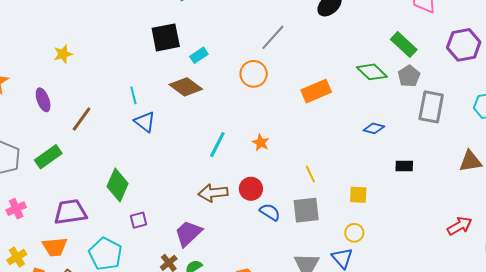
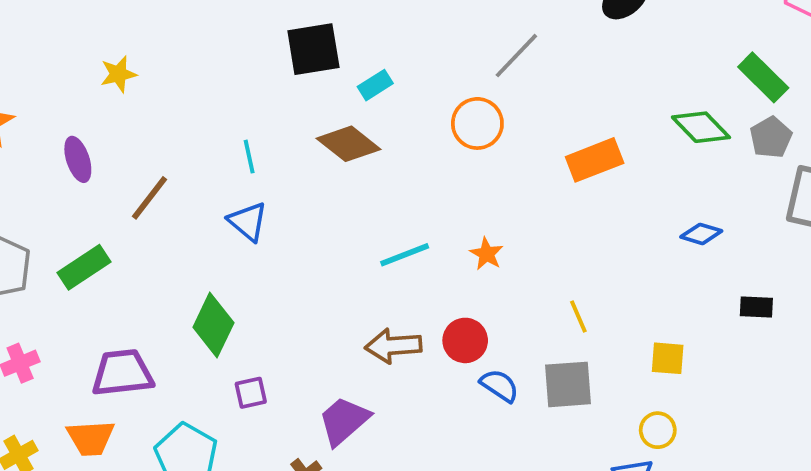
blue triangle: (145, 122) -> (248, 221), moved
cyan line: (217, 145) -> (405, 255), turned 40

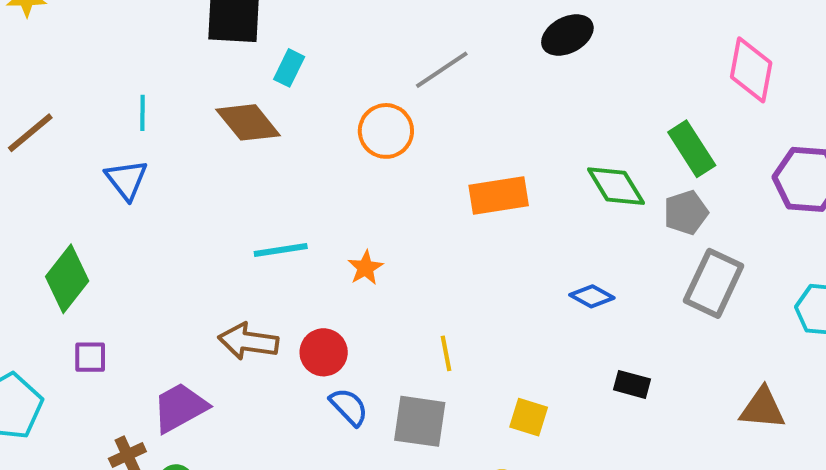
cyan rectangle: (375, 85) -> (289, 68), turned -44

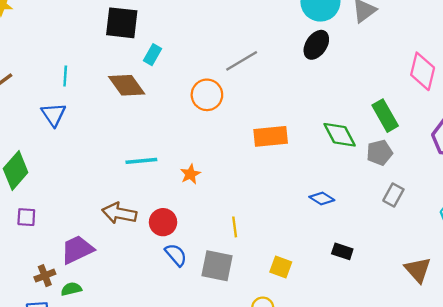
black ellipse: (567, 35) -> (316, 45), turned -32
gray rectangle: (714, 283) -> (393, 195), size x0.6
brown triangle: (762, 408) -> (418, 270), turned 40

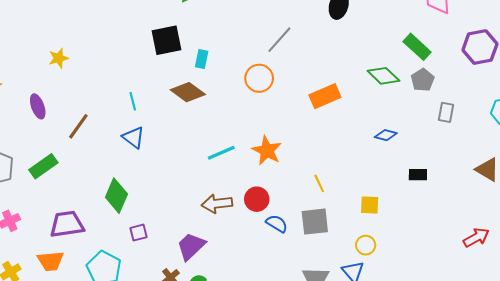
orange star: (190, 174) -> (267, 151), size x1.6

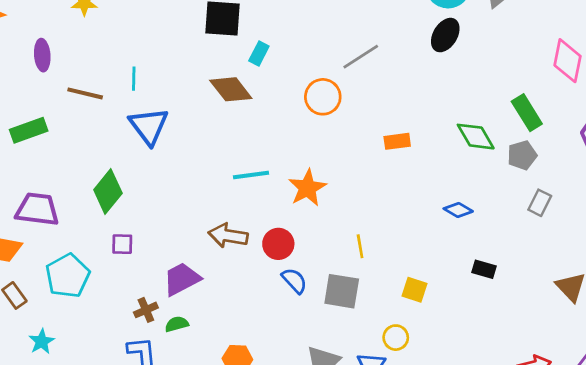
orange rectangle: (325, 96) -> (397, 141), size x0.7
cyan line: (133, 101) -> (134, 79), moved
brown line: (78, 126) -> (85, 93), turned 52
blue triangle: (133, 137) -> (149, 126), size x1.4

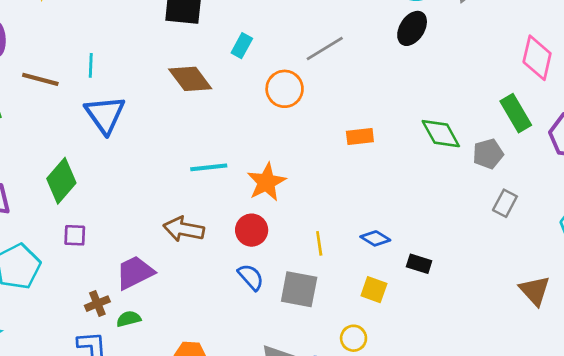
cyan rectangle: (259, 53) -> (242, 46), moved
green rectangle: (527, 113) -> (516, 113), moved
blue diamond: (458, 210) -> (375, 238), moved
red circle: (278, 244) -> (252, 230), moved
black rectangle: (484, 269) -> (419, 264), moved

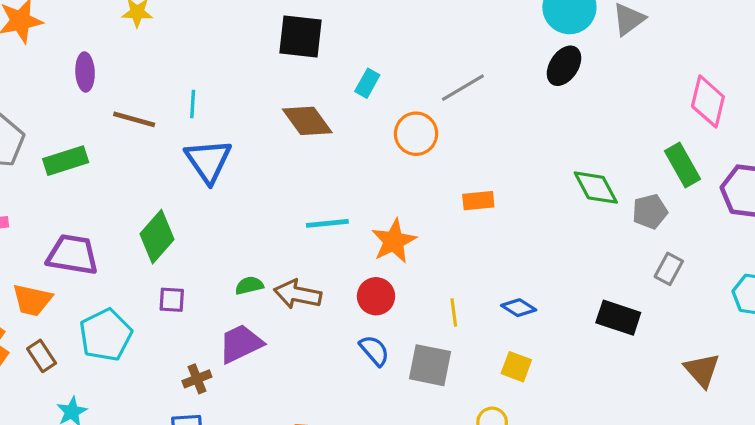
orange rectangle: (360, 137) -> (478, 201), moved
black rectangle: (419, 264) -> (618, 318), moved, size x1.5
green semicircle: (129, 319) -> (249, 286), moved

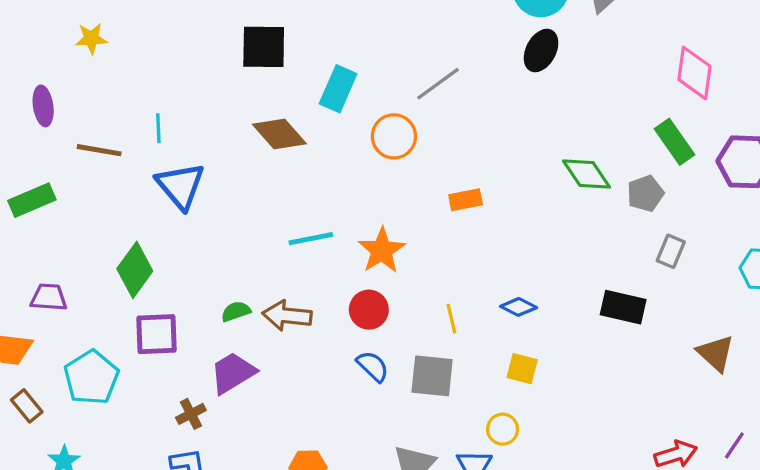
cyan rectangle: (367, 83) -> (338, 89), size x1.5
purple trapezoid: (73, 255) -> (49, 297), size x0.7
purple square: (172, 300) -> (157, 334), size x1.6

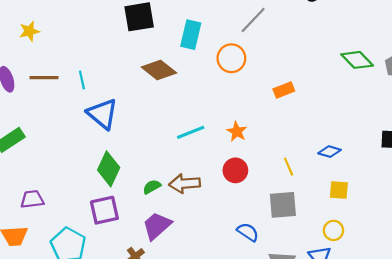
brown line: (99, 150) -> (44, 78), moved
orange star: (382, 250) -> (237, 132), size x0.7
green diamond: (135, 270) -> (109, 169), moved
blue semicircle: (373, 366) -> (248, 232), moved

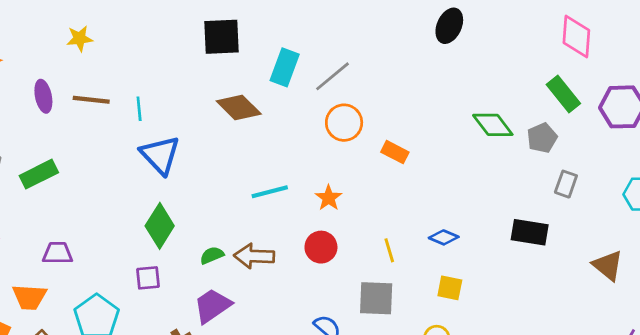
gray line: (253, 20) -> (333, 76), moved
orange circle: (231, 58) -> (344, 123), moved
orange rectangle: (284, 90) -> (395, 152), turned 42
purple square: (104, 210) -> (148, 278), size x0.7

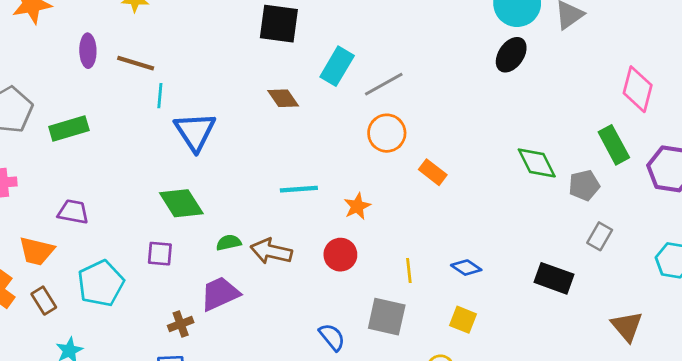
brown diamond: (239, 108) -> (283, 98), size x0.7
cyan line: (139, 109) -> (160, 96), moved
green diamond: (160, 226) -> (181, 203), turned -75

